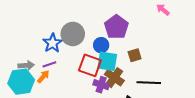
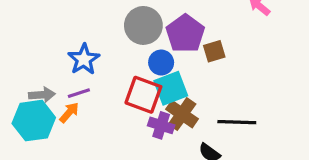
gray circle: (73, 34) -> (143, 25), moved
brown square: (135, 55) -> (214, 51), moved
cyan square: (107, 61) -> (171, 88), turned -30

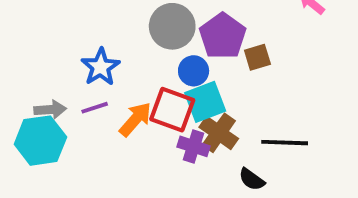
orange arrow: (69, 112) -> (135, 119), moved, size x1.4

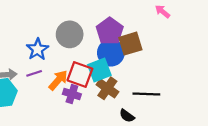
gray circle: (172, 26) -> (70, 34), moved
brown square: (257, 57) -> (130, 44), size x1.5
blue circle: (194, 71) -> (111, 53), moved, size x1.5
purple cross: (194, 146) -> (72, 94), moved

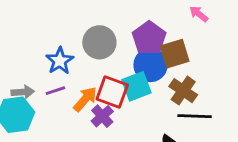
pink arrow: (162, 11) -> (199, 14), moved
brown cross: (107, 88) -> (183, 91), moved
purple cross: (72, 94) -> (102, 116), turned 30

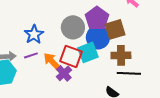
gray circle: (99, 42) -> (73, 27), moved
brown cross: (183, 91) -> (121, 55), turned -36
orange arrow: (85, 99) -> (52, 61), turned -84

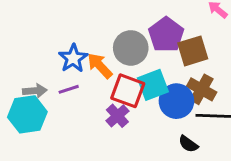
blue circle: (98, 37) -> (176, 101), moved
brown cross: (121, 55) -> (202, 89), turned 30
orange arrow: (52, 61) -> (100, 66), moved

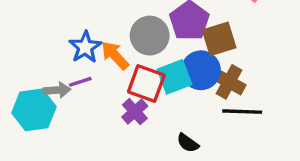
gray arrow: (35, 91) -> (57, 90), moved
blue circle: (176, 101) -> (201, 70), moved
black semicircle: (188, 144) -> (188, 143), moved

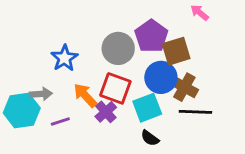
orange arrow: (115, 55) -> (85, 95), moved
cyan square: (174, 77) -> (147, 108), moved
purple line: (80, 82) -> (60, 122), moved

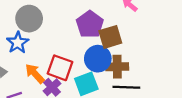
gray circle: (118, 48) -> (29, 19), moved
brown cross: (184, 87) -> (117, 67), turned -30

